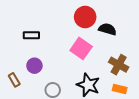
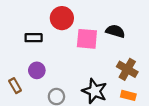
red circle: (85, 17) -> (62, 18), moved
pink square: (81, 48) -> (87, 39), moved, turned -30

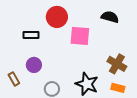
black semicircle: (115, 31) -> (110, 17), moved

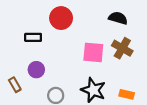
pink square: (80, 36) -> (93, 52), moved
brown cross: (117, 64) -> (122, 48), moved

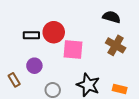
red circle: (61, 18) -> (54, 32), moved
pink square: (93, 52) -> (73, 49), moved

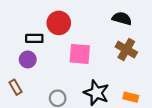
red circle: (54, 32) -> (59, 23), moved
purple circle: (34, 66) -> (28, 59), moved

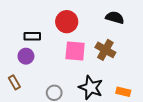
red circle: (59, 23) -> (67, 22), moved
brown cross: (126, 50) -> (105, 50), moved

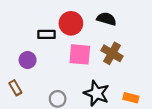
black semicircle: (115, 17) -> (106, 19), moved
black rectangle: (32, 36) -> (46, 34), moved

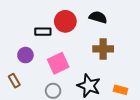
brown cross: (112, 53) -> (103, 49), turned -30
pink square: (80, 54) -> (58, 63), moved, turned -30

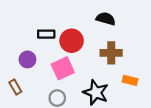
red circle: (65, 21) -> (72, 41), moved
orange rectangle: (121, 90) -> (130, 80), moved

